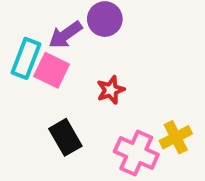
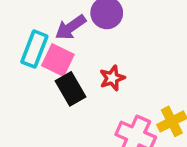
black rectangle: (65, 137) -> (71, 89), moved

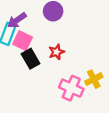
purple arrow: (71, 27) -> (17, 20), moved

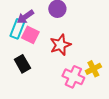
red star: (56, 52) -> (60, 45), size x1.5
black rectangle: (30, 59) -> (22, 64), moved

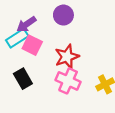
cyan rectangle: (17, 29) -> (17, 38), turned 36
pink cross: (73, 77) -> (68, 81), moved

